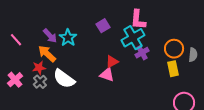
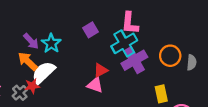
purple cross: (142, 53) -> (134, 60), size x1.6
red star: (39, 68) -> (32, 86), moved
yellow rectangle: (173, 69) -> (161, 94), moved
white semicircle: (64, 79) -> (43, 73), moved, turned 100

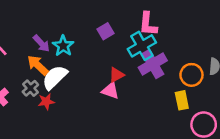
orange circle: (170, 56) -> (191, 75), moved
red star: (32, 86) -> (46, 102), moved
gray cross: (20, 93) -> (30, 88), moved

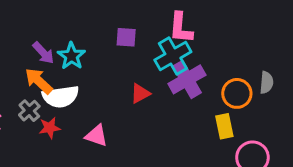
purple square: (106, 31) -> (126, 37), turned 35
white semicircle: (55, 77) -> (61, 97), turned -144
pink triangle: (110, 91) -> (96, 136), moved

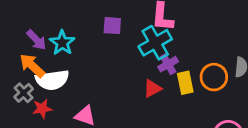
purple cross: (187, 79) -> (168, 64), size x0.6
red triangle: (140, 93) -> (152, 89), moved
yellow rectangle: (224, 126) -> (185, 83), moved

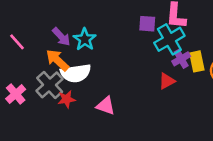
purple square: (112, 26) -> (147, 24), moved
yellow rectangle: (185, 83) -> (197, 61), moved
gray cross: (24, 93) -> (50, 85), size x1.5

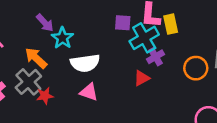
purple arrow: (61, 37) -> (45, 23), moved
yellow rectangle: (197, 61) -> (171, 24), moved
white semicircle: (76, 73) -> (85, 63), moved
pink triangle: (106, 106) -> (89, 92), moved

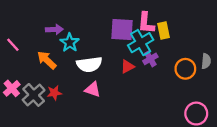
purple arrow: (45, 23) -> (54, 29), turned -49
purple square: (123, 23) -> (122, 29), size x1.6
red triangle: (142, 78) -> (127, 67), moved
gray cross: (28, 82) -> (34, 95), moved

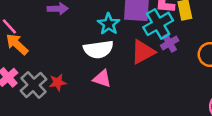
cyan star: (70, 43) -> (109, 24), moved
orange arrow: (47, 60) -> (17, 44), moved
red triangle: (127, 67) -> (143, 52), size x1.5

